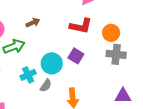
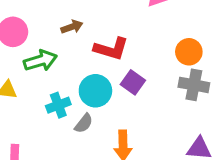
red L-shape: (81, 26) -> (111, 49), moved

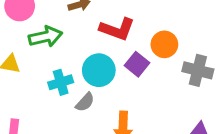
orange circle: (189, 52) -> (164, 44), moved

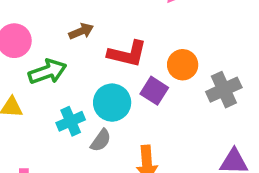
gray cross: (198, 70) -> (224, 90), turned -32

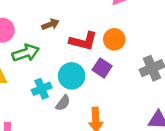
orange circle: (183, 65) -> (114, 39), moved

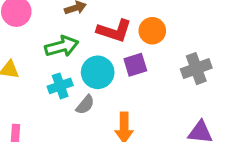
green arrow: (26, 53) -> (62, 46), moved
purple square: (102, 68) -> (135, 65), turned 36

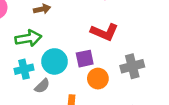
red L-shape: (114, 31) -> (104, 32), moved
orange circle: (152, 31) -> (98, 79), moved

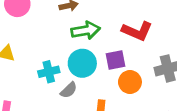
green arrow: (28, 38) -> (86, 30), moved

